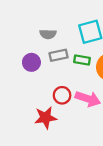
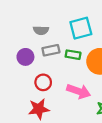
red circle: (62, 95) -> (43, 82), moved

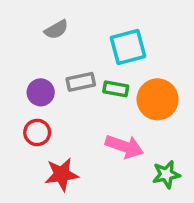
gray semicircle: (41, 30) -> (56, 30), moved, turned -32
red circle: (43, 82) -> (37, 132), moved

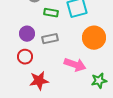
gray rectangle: (81, 82) -> (50, 39), moved
green rectangle: (116, 89) -> (51, 13), moved

